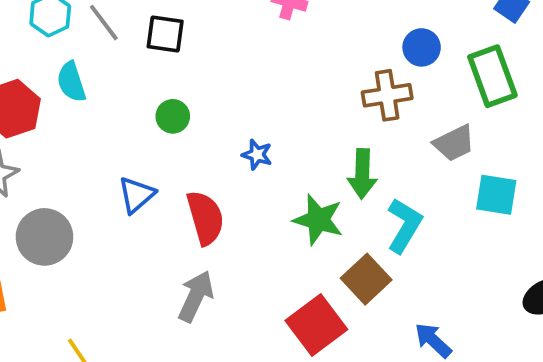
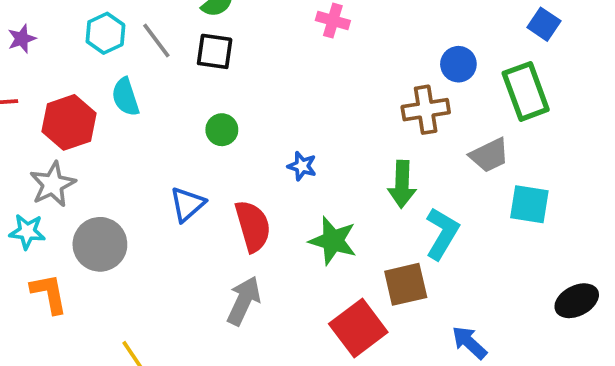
green star: (318, 220) -> (333, 241), moved
brown square: (366, 279) -> (406, 284), turned 30

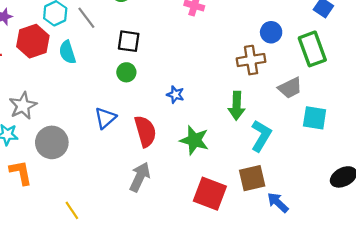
black square: (215, 51) -> (129, 41), moved
red hexagon: (69, 122) -> (33, 41), moved
brown square: (406, 284) -> (252, 178), moved
red square: (358, 328) -> (210, 194), turned -32

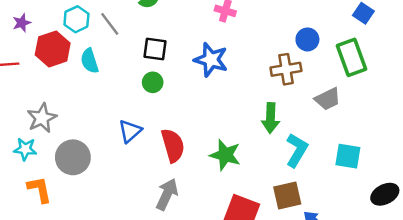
blue star: (175, 95) -> (211, 60), moved, size x1.8
cyan square: (315, 118) -> (348, 156), moved

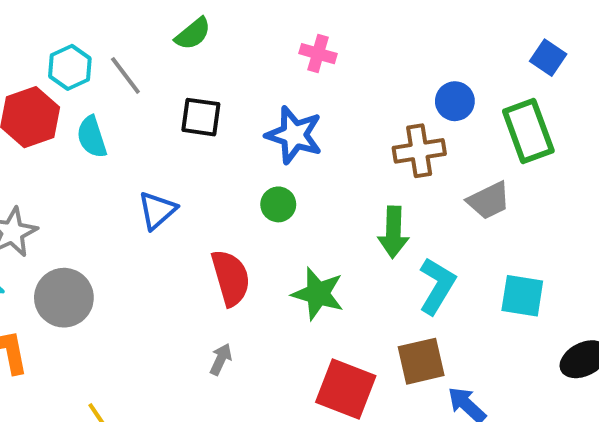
green circle: (153, 82) -> (278, 204), moved
blue triangle: (130, 131) -> (157, 210), moved
gray arrow: (167, 194) -> (221, 359), size x0.6

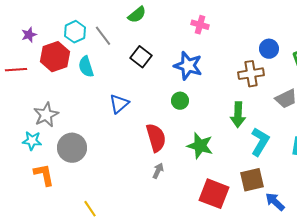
black square: (201, 117) -> (141, 57), turned 30
gray arrow: (221, 359) -> (158, 171), moved

